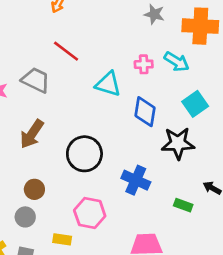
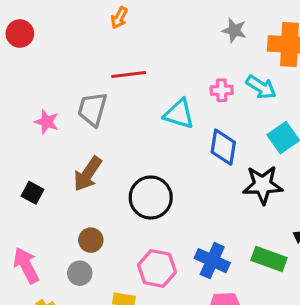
red line: (66, 51) -> (129, 75), turned -44
gray trapezoid: (36, 80) -> (92, 109), turned -100
blue cross: (136, 180) -> (212, 261), moved
green rectangle: (183, 205) -> (269, 259), size x1.5

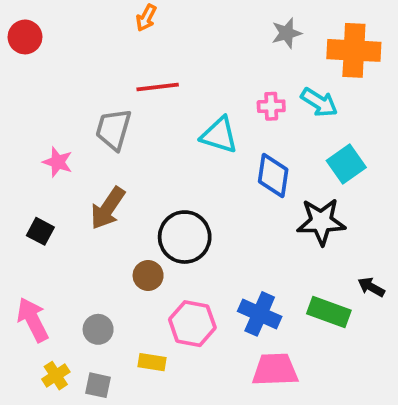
gray star: (234, 30) -> (287, 33), turned -30
pink star: (47, 122) -> (58, 162), moved
brown circle: (91, 240) -> (148, 275), moved

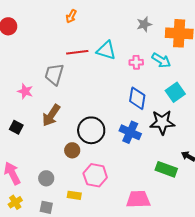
cyan triangle: (219, 135) -> (106, 50), moved
blue cross: (260, 314) -> (130, 132), moved
yellow cross: (56, 376) -> (15, 202), moved

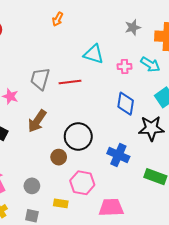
red line: (77, 52) -> (70, 82), moved
blue cross: (130, 132) -> (118, 155), moved
pink trapezoid: (138, 199) -> (111, 208), moved

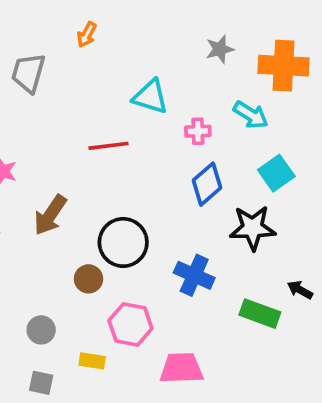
pink cross: (125, 67) -> (198, 131), moved
gray trapezoid: (40, 79) -> (28, 73), moved
blue diamond: (126, 104) -> (207, 184), turned 40

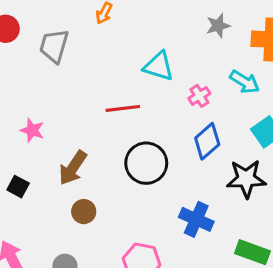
pink cross: (198, 131) -> (199, 96), turned -30
black circle: (123, 242) -> (146, 163), moved
brown circle: (89, 279) -> (84, 212), moved

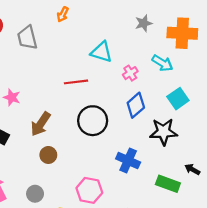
gray trapezoid: (54, 46) -> (27, 38), turned -30

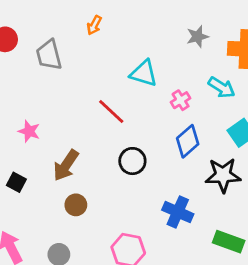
red line: (76, 82) -> (111, 112), turned 50
black circle: (93, 121) -> (132, 161), size x0.7

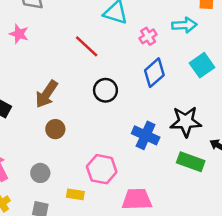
cyan arrow: (222, 87) -> (184, 25), turned -35
pink star: (29, 131) -> (19, 34), moved
black star: (223, 175) -> (186, 122), moved

